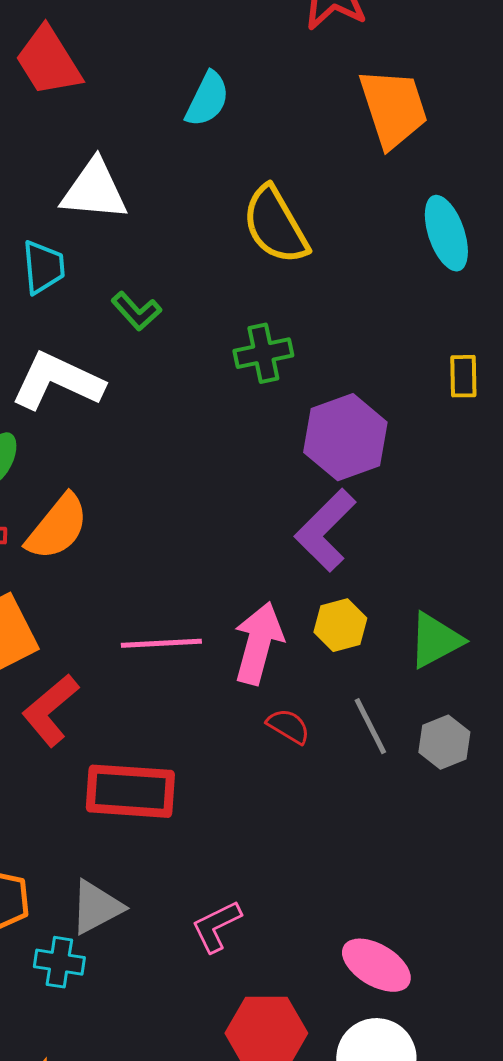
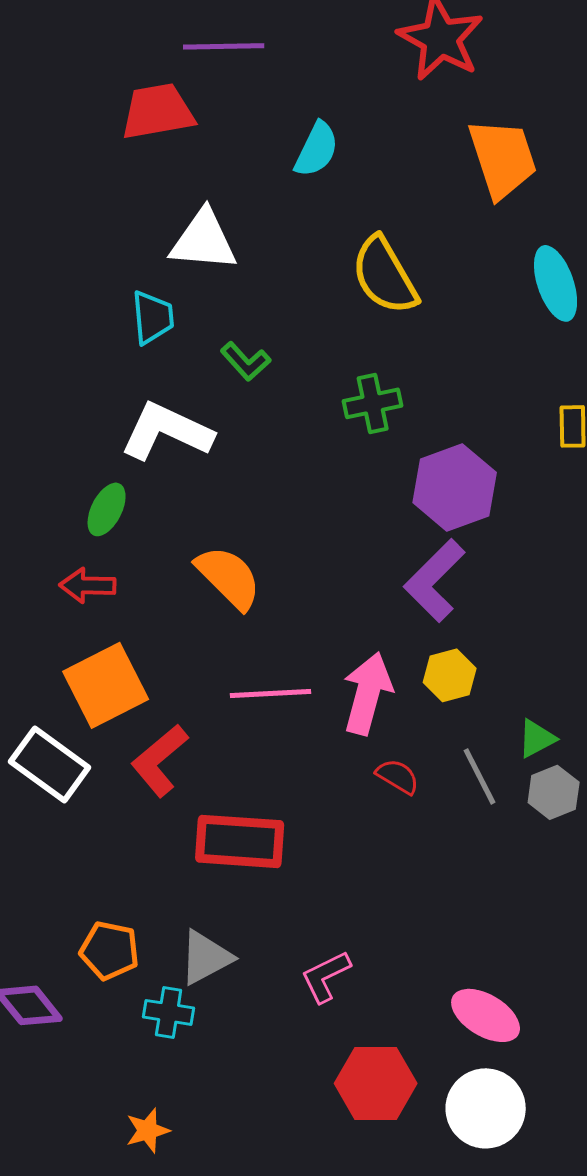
red trapezoid: (48, 61) -> (158, 111), turned 112
orange semicircle: (57, 527) -> (229, 577), moved, turned -84
green triangle: (435, 640) -> (537, 738), moved, size x0.7

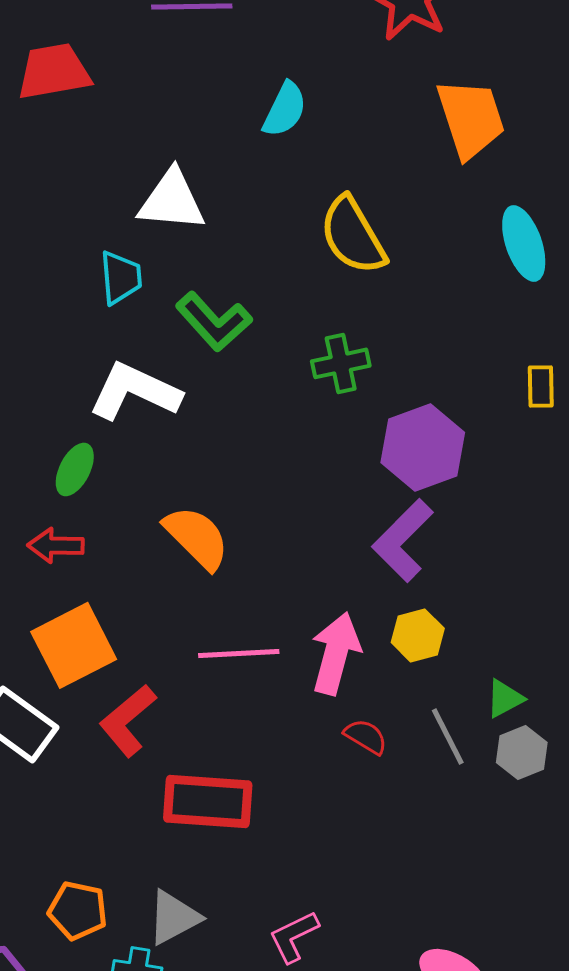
red trapezoid: (158, 111) -> (54, 71), moved
green L-shape: (246, 361) -> (214, 321), size x1.5

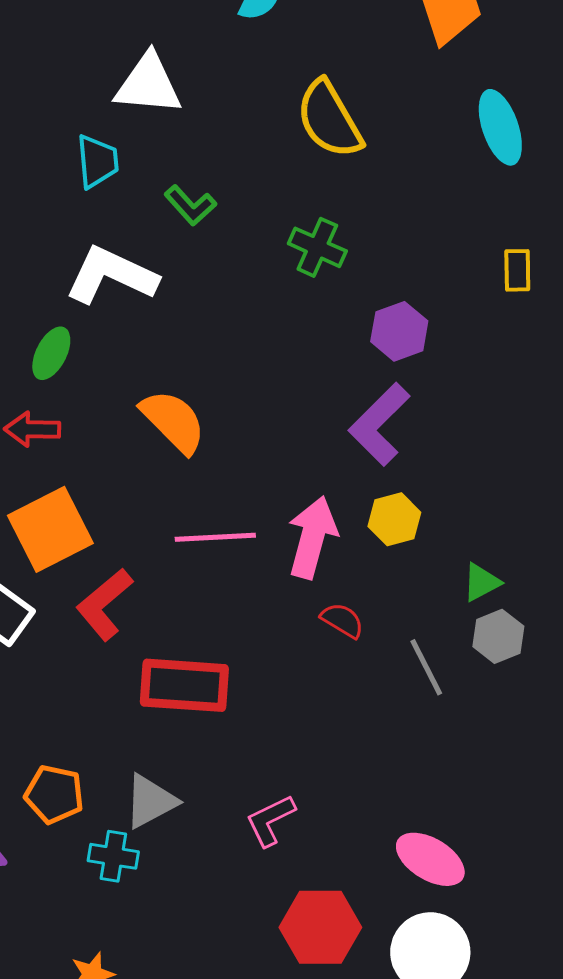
green L-shape: (214, 321) -> (190, 205), size x0.7
green cross: (341, 363) -> (317, 247), turned 36
purple hexagon: (423, 447) -> (399, 331), size x0.7
gray line: (448, 736) -> (426, 667), moved

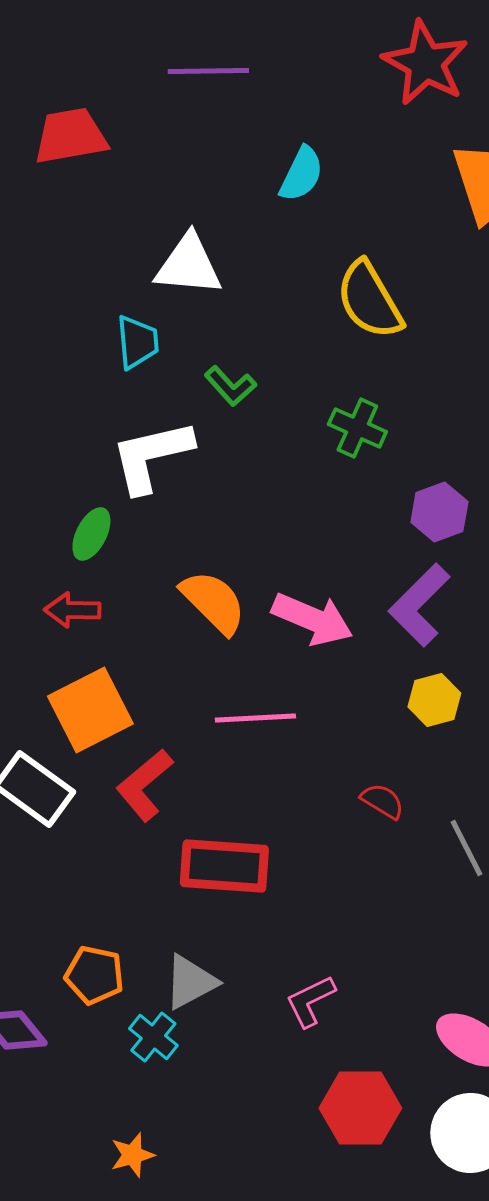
white L-shape: (111, 275) -> (151, 456), turned -38
pink arrow: (312, 537) -> (312, 619), moved, turned 98
cyan cross: (113, 856) -> (153, 1037), turned 30

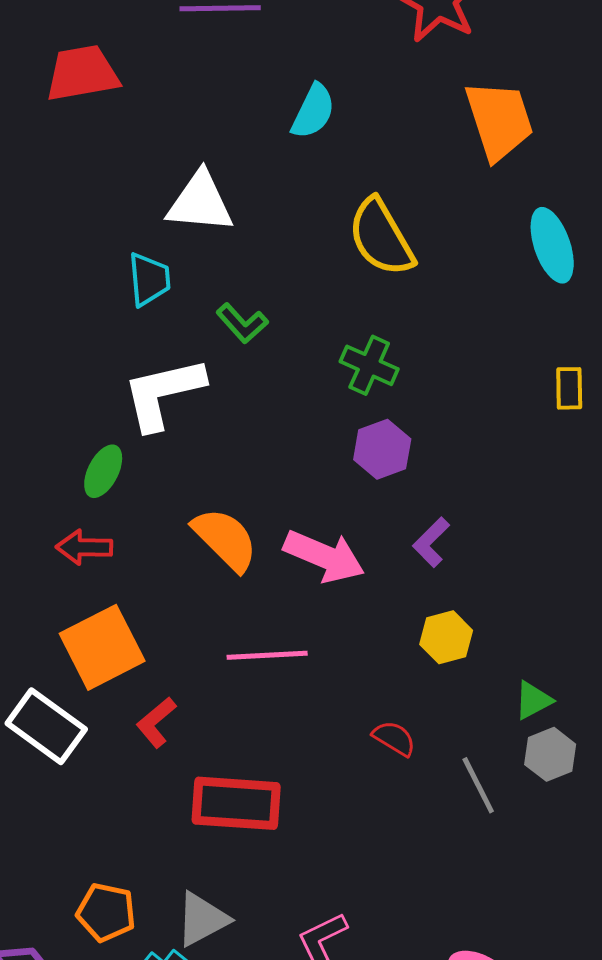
purple hexagon: (439, 512) -> (382, 449), moved
purple L-shape: (419, 605) -> (431, 542), size x0.6
red L-shape: (144, 785) -> (156, 722), size x0.7

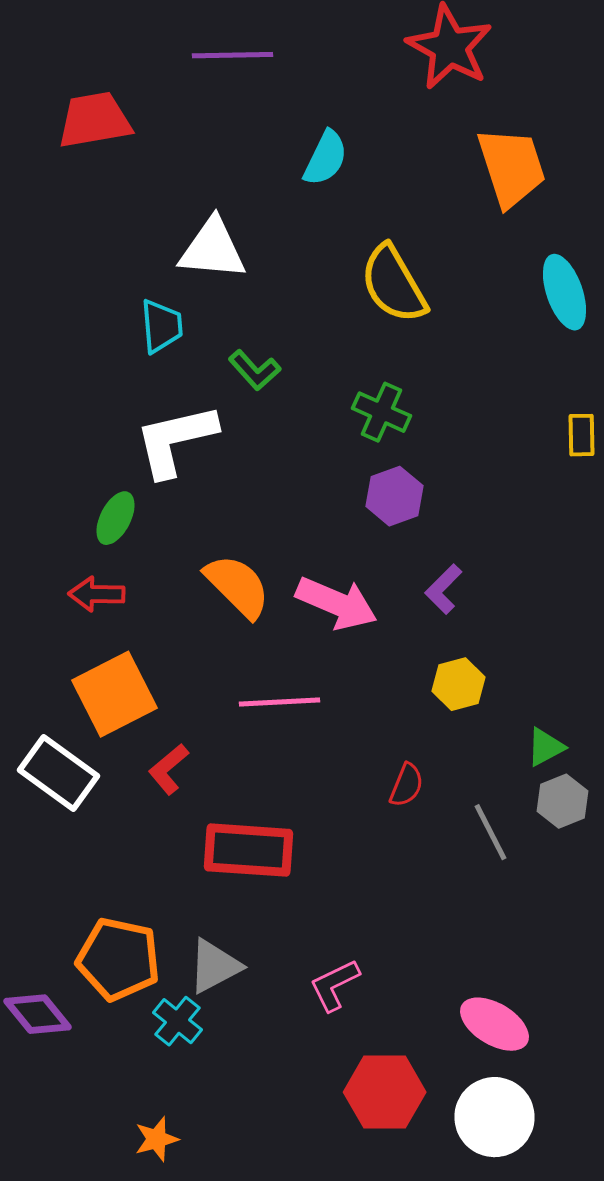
red semicircle: (394, 738) -> (406, 785), turned 81
orange pentagon: (106, 912) -> (118, 959), size x1.4

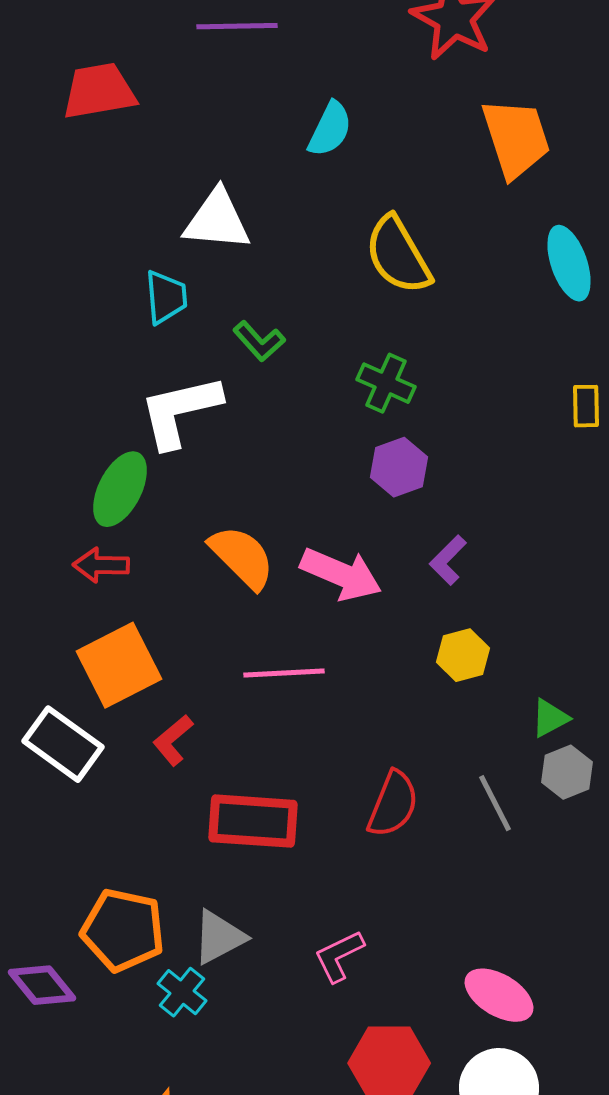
green ellipse: (116, 518) -> (120, 489), size x1.4
red semicircle: (406, 785) -> (393, 804), moved, size x1.5

